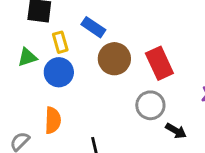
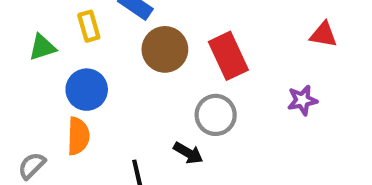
blue circle: (59, 72) -> (87, 90), moved
black arrow: (176, 131) -> (188, 153), moved

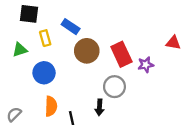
purple star: (302, 100) -> (146, 65), moved
orange semicircle: (78, 136) -> (51, 106), moved
black arrow: (188, 153) -> (99, 107), turned 63

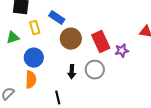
orange semicircle: (51, 106) -> (31, 80), moved
black arrow: (99, 107) -> (72, 72), moved

